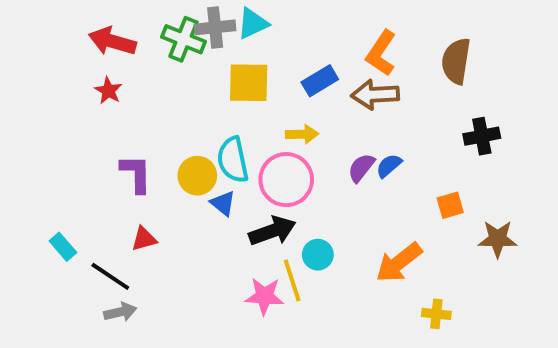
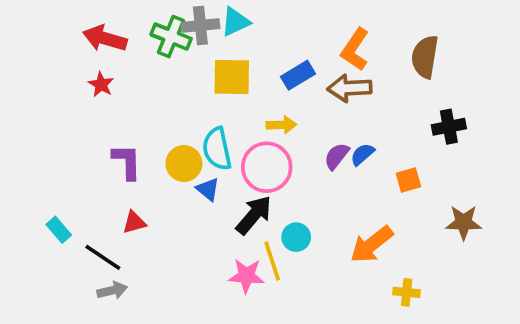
orange square: (450, 205) -> (408, 180), moved
black arrow: (272, 231) -> (254, 215), turned -30

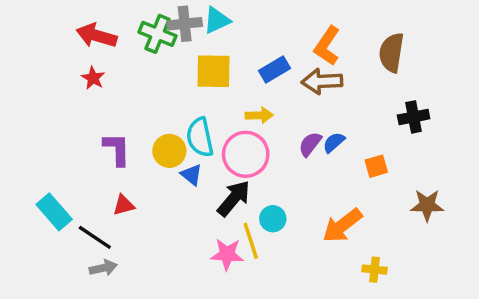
cyan rectangle: (59, 230) -> (54, 212), size x1.5

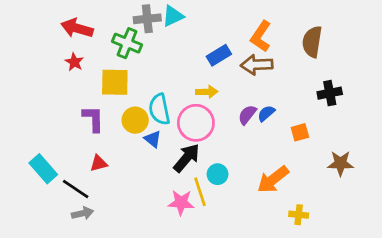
green cross: (158, 34) -> (127, 43), moved
yellow square: (213, 71) -> (115, 82), moved

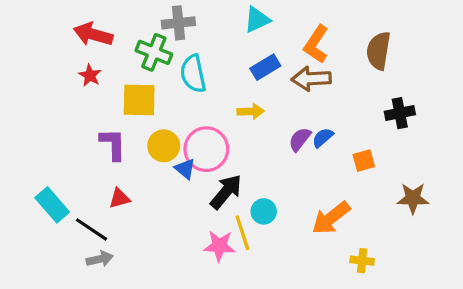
cyan triangle: (173, 16) -> (257, 20), moved
cyan semicircle: (159, 109) -> (193, 74), moved
pink circle: (196, 123) -> (206, 149), moved

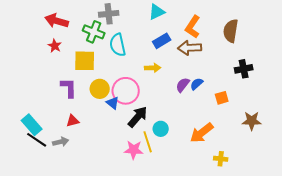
black line: (92, 229) -> (37, 140), moved
gray arrow: (100, 259) -> (61, 142), moved

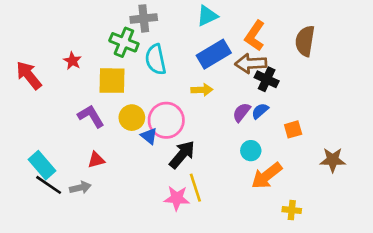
red arrow: (57, 21) -> (29, 75), moved, turned 35
blue rectangle: (162, 41) -> (214, 54), size x1.4
black cross: (244, 69) -> (267, 79), moved, turned 36
purple L-shape: (69, 88) -> (91, 116), turned -30
cyan circle: (161, 129) -> (251, 151), moved

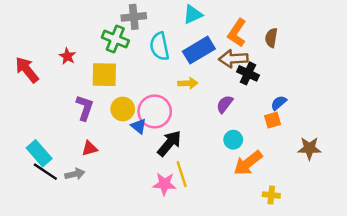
brown semicircle: (305, 41) -> (271, 38), moved, size x0.7
cyan semicircle: (156, 59) -> (160, 46), moved
blue semicircle: (260, 111) -> (279, 103), moved
purple L-shape: (91, 116) -> (85, 108), turned 50

